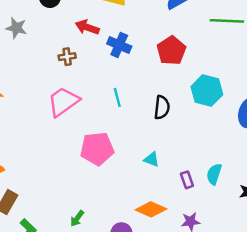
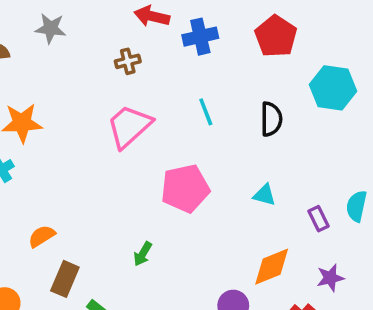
blue cross: (119, 45) -> (200, 37), turned -30
orange diamond: (151, 209) -> (272, 267), turned -40
green arrow: (77, 218) -> (143, 254), moved

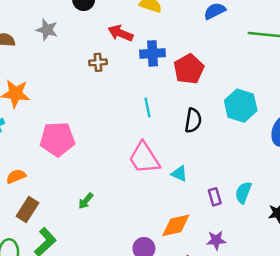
red pentagon: (276, 36) -> (189, 69), moved
pink trapezoid: (129, 126) -> (144, 158), moved, turned -90
pink pentagon: (185, 188) -> (57, 139), moved

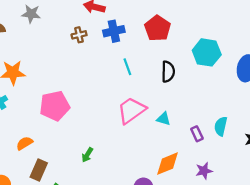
blue cross: (152, 53) -> (114, 31), moved
pink trapezoid: (144, 158) -> (131, 110), turned 96

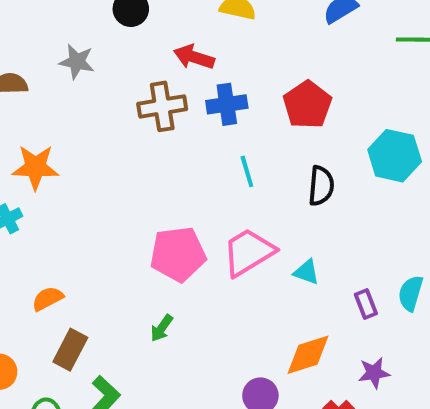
brown cross: (79, 35) -> (162, 106), size x1.6
pink pentagon: (55, 106) -> (178, 254), moved

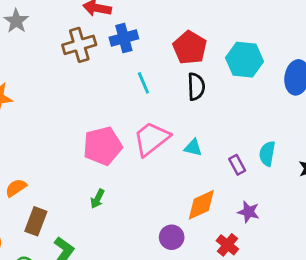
gray star: (77, 62) -> (16, 21), turned 30
red pentagon: (307, 105) -> (190, 48), moved
purple star: (374, 373) -> (248, 212), turned 30

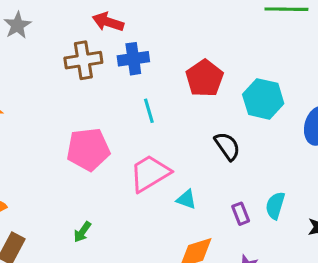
black semicircle: (196, 87) -> (227, 146), moved, turned -40
pink pentagon: (103, 146) -> (88, 149), moved
cyan triangle: (193, 148) -> (186, 199), moved

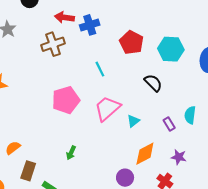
blue cross: (133, 59) -> (90, 25), moved
cyan triangle: (186, 199) -> (133, 121), turned -48

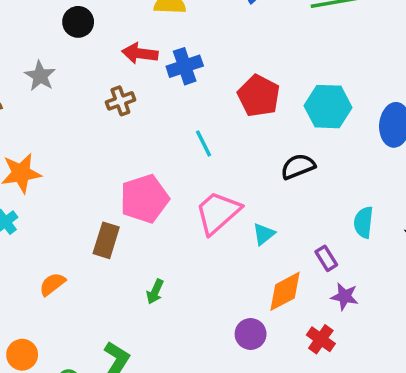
brown cross: (53, 44) -> (120, 101), size x0.7
black semicircle: (153, 83) -> (298, 166), turned -66
purple rectangle: (169, 124) -> (326, 258), moved
brown rectangle: (28, 171) -> (106, 240), moved

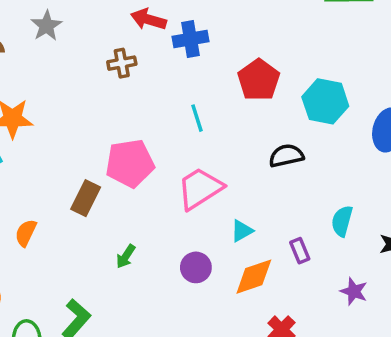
cyan triangle: (264, 234) -> (242, 231), moved
orange semicircle: (52, 284) -> (26, 233), turned -36
purple star: (345, 296) -> (354, 291), moved
purple circle: (251, 334) -> (196, 267), moved

